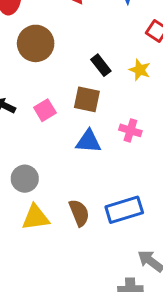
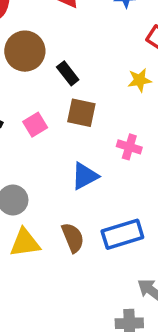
black rectangle: (101, 65) -> (68, 73), moved
yellow star: (140, 70) -> (140, 80), turned -30
blue triangle: (88, 141) -> (85, 176), moved, turned -32

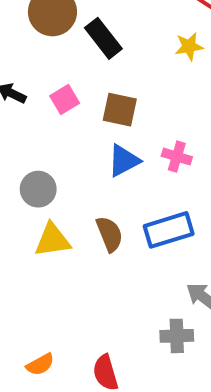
black rectangle: (68, 73) -> (103, 38), size x1.4
brown square: (81, 113) -> (120, 110), moved
pink cross: (129, 147) -> (177, 157), moved

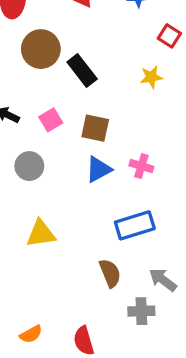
gray circle: (38, 189) -> (29, 166), moved
brown semicircle: (110, 234) -> (110, 273), moved

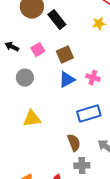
brown square: (95, 128) -> (65, 55), turned -36
gray cross: (141, 311) -> (82, 166), moved

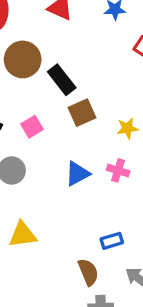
yellow star: (99, 24) -> (127, 128), moved
brown square: (65, 55) -> (82, 113), moved
blue rectangle: (89, 114) -> (112, 241), moved, size x0.6

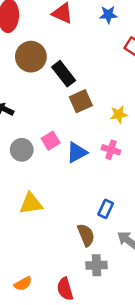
pink square: (32, 127) -> (51, 141), moved
blue rectangle: (112, 241) -> (106, 209), turned -48

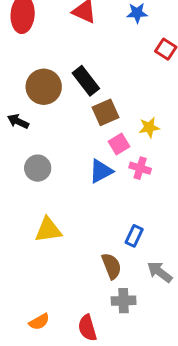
brown circle: (31, 57) -> (44, 87), moved
pink square: (51, 141) -> (119, 144), moved

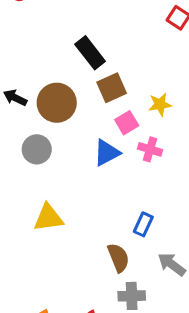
brown circle: (44, 87) -> (57, 103), moved

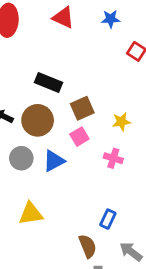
black rectangle: (90, 53) -> (48, 82), moved, turned -30
pink square: (127, 123) -> (79, 137), moved
blue triangle: (107, 153) -> (54, 161), moved

